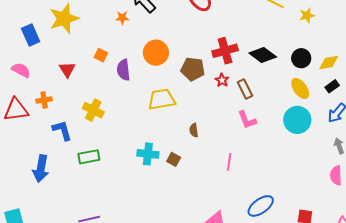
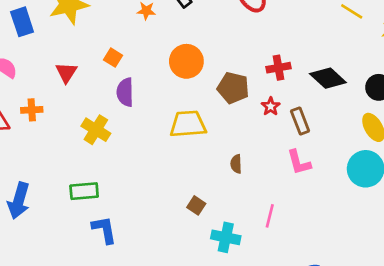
red cross: (225, 51) -> (279, 68), size x0.7
purple semicircle: (123, 70) -> (125, 92), moved
blue L-shape: (62, 130) -> (104, 230), moved
brown semicircle: (194, 130) -> (236, 164), moved
cyan cross: (148, 154) -> (226, 237), moved

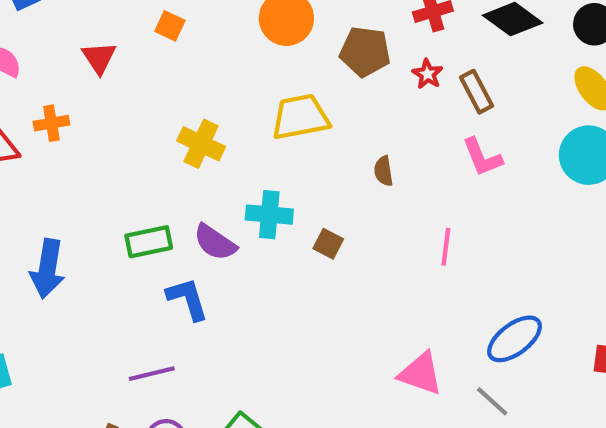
purple semicircle: (125, 92) -> (215, 242), moved, turned -48
yellow cross: (96, 130) -> (201, 144), moved
cyan cross: (226, 237) -> (269, 215), moved

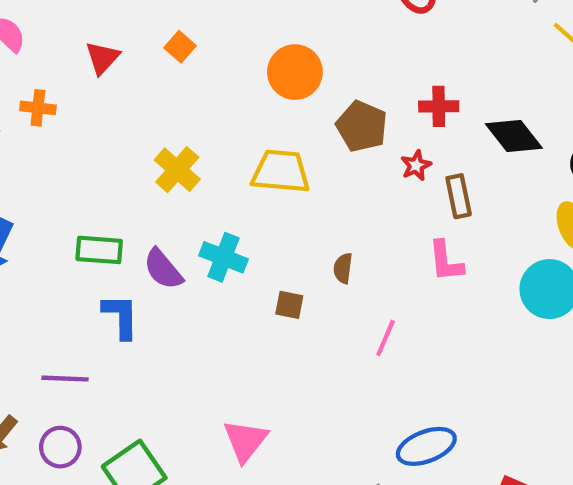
brown semicircle: (384, 171) -> (343, 268), moved
brown square: (328, 244) -> (289, 305), moved, turned -32
pink triangle: (421, 374) -> (245, 441), moved, turned 33

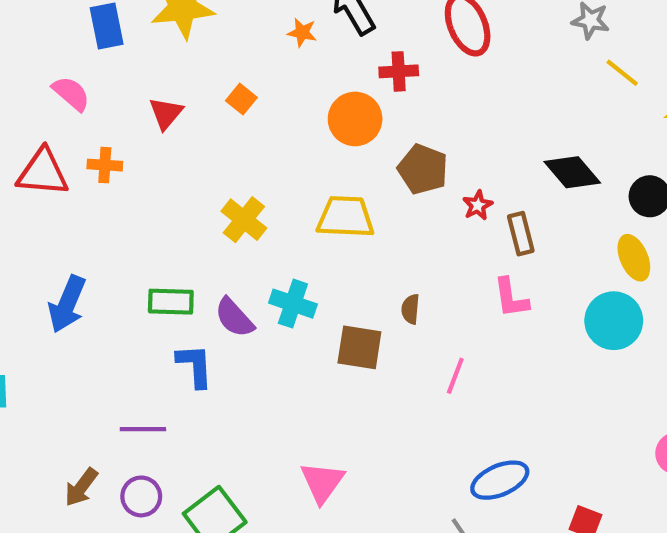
red cross: (439, 106) -> (399, 71), moved
brown square: (289, 305) -> (359, 347), size x1.6

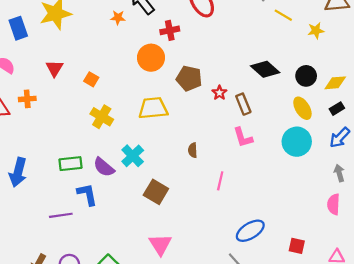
orange square: (241, 99) -> (91, 79), moved
cyan cross: (293, 304) -> (133, 156), turned 35
brown square: (359, 347) -> (156, 192), moved, turned 30
purple line: (143, 429) -> (61, 215), moved

